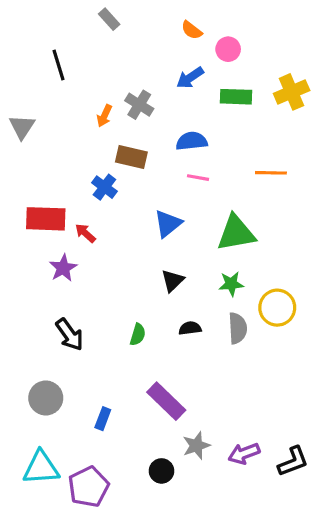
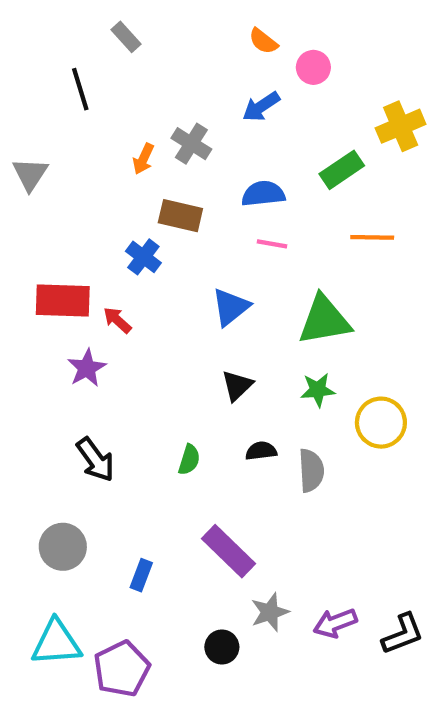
gray rectangle: (109, 19) -> (126, 37), moved
green rectangle: (236, 97) -> (342, 170), moved, turned -36
gray semicircle: (238, 328) -> (311, 471), moved

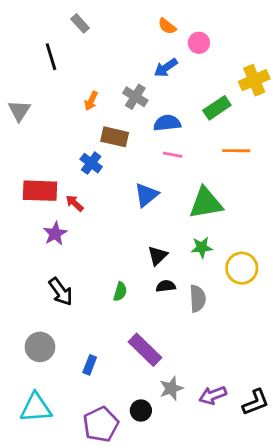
gray cross: (191, 144) -> (135, 97), moved
black triangle: (237, 386) -> (157, 256), moved
purple pentagon: (122, 669) -> (101, 424), moved

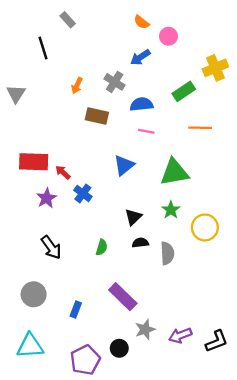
blue cross: (91, 163) -> (83, 193), moved
green star: (202, 247) -> (171, 210), turned -30

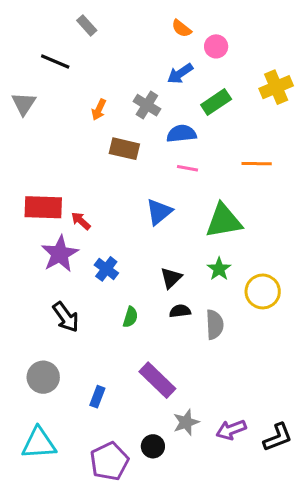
black line: (43, 48) -> (55, 62), turned -50
green rectangle: (184, 91) -> (216, 102), moved
gray triangle: (16, 94) -> (24, 104), moved
blue cross: (83, 193) -> (106, 269), moved
purple star: (47, 198) -> (60, 254), size x1.4

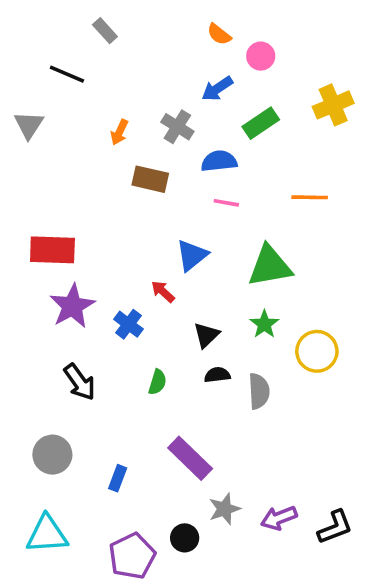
red arrow: (81, 221) -> (163, 292), moved

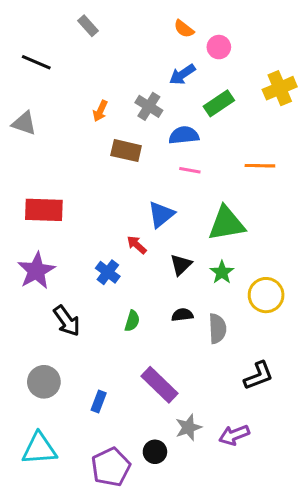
black line: (67, 74) -> (36, 62), moved
gray triangle: (29, 125) -> (24, 123), moved, turned -44
purple star: (72, 306) -> (36, 271), moved
black triangle: (206, 335) -> (181, 265), moved
black L-shape: (335, 527) -> (258, 376), moved

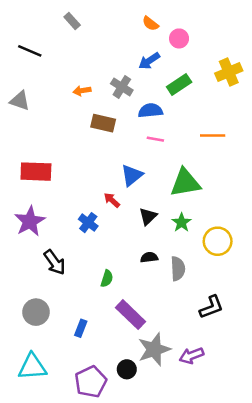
orange arrow: (100, 111) -> (82, 91), turned 56
green semicircle: (132, 321) -> (107, 279), moved
gray star: (188, 427) -> (154, 349), size x1.5

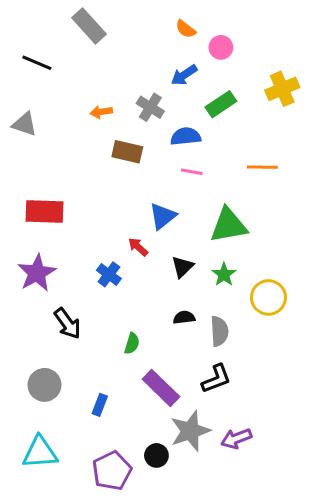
gray rectangle: (72, 21) -> (89, 26), size x1.6
black L-shape: (211, 307) -> (216, 379), moved

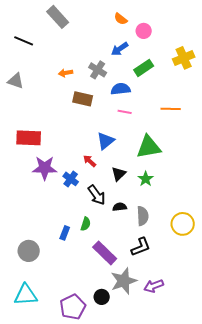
purple star: (37, 273) -> (45, 168), moved, turned 30
yellow circle: (268, 297) -> (183, 224), moved
black arrow: (67, 324) -> (97, 195), moved
blue rectangle: (100, 405) -> (65, 233), moved

